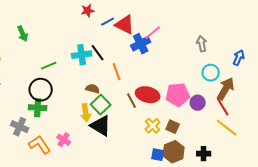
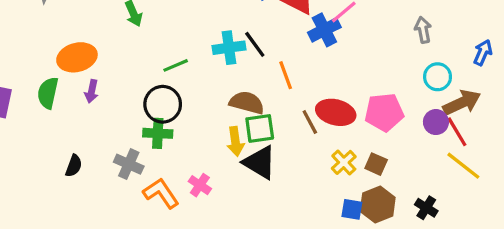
brown semicircle: (93, 89) -> (247, 103), size x1.5
brown arrow: (226, 89) -> (462, 103), turned 35
purple circle: (198, 103) -> (436, 122), moved
green square: (101, 105) -> (260, 129), turned 36
black cross: (204, 154) -> (426, 208), turned 32

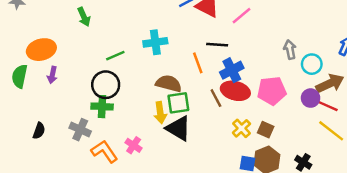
blue cross: (324, 30) -> (232, 70), moved
gray arrow: (423, 30) -> (290, 50), moved
black line: (255, 44) -> (217, 45), moved, turned -50
red line: (457, 132) -> (326, 105), turned -35

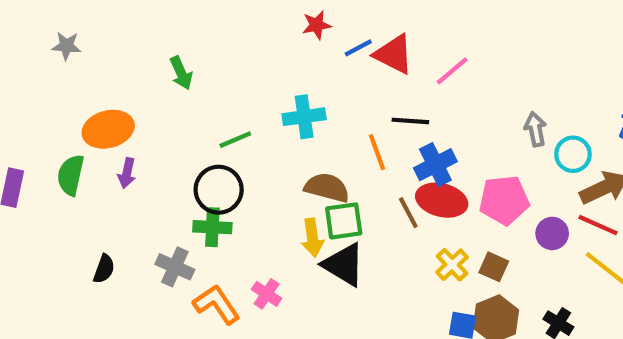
purple circle: (311, 98) -> (552, 233), moved

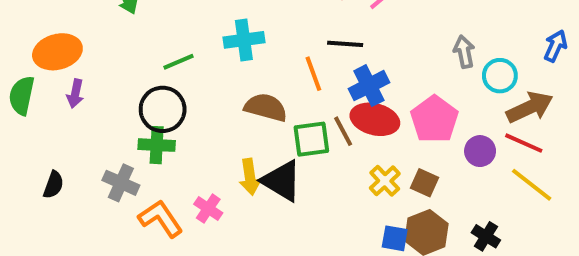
pink pentagon: (504, 200) -> (434, 119), turned -30
green square: (344, 221) -> (311, 139), moved
yellow arrow: (312, 238) -> (250, 177), moved

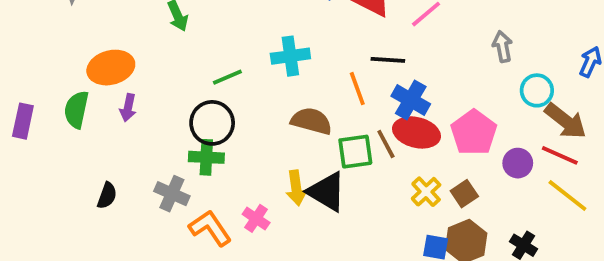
gray arrow: (464, 52) -> (502, 47), moved
blue cross: (369, 86) -> (411, 100), turned -33
brown arrow: (530, 107) -> (566, 121), turned 63
brown square: (424, 183) -> (464, 194), turned 32

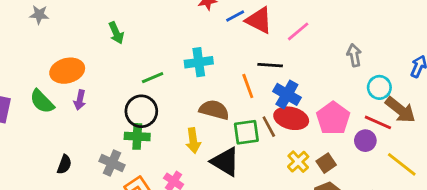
green semicircle: (76, 110) -> (42, 101), turned -56
red line: (560, 155) -> (378, 122), moved
yellow arrow: (296, 188) -> (193, 141), moved

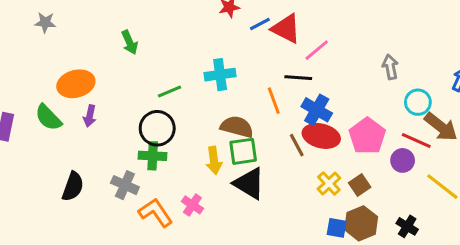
pink line: (298, 31) -> (317, 50), moved
green square: (246, 132) -> (243, 151), moved
black semicircle: (64, 164) -> (73, 187), size x1.4

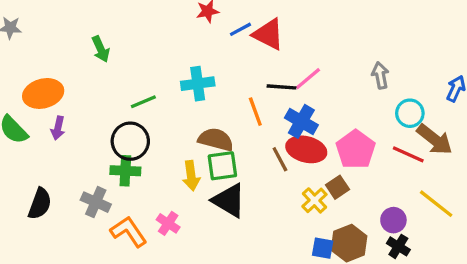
pink line: (317, 50) -> (308, 79), moved
purple circle: (403, 160) -> (393, 220), moved
brown square: (360, 185) -> (338, 187), moved

